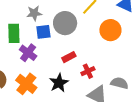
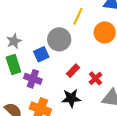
gray star: (34, 13) -> (14, 41), moved
black star: (59, 83) -> (71, 98), turned -30

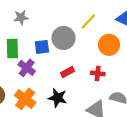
gray star: (14, 41) -> (21, 17), moved
red cross: (95, 78) -> (98, 73), moved, turned 32

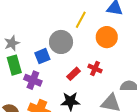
gray star: (21, 17) -> (12, 43), moved
red cross: (98, 73) -> (95, 69), moved, turned 32

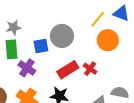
yellow line: (81, 20) -> (98, 19), moved
red rectangle: (73, 74) -> (68, 70), size x1.5

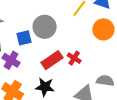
orange circle: (108, 40) -> (103, 29), moved

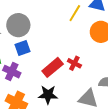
gray circle: (45, 27) -> (18, 25), moved

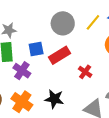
gray circle: (18, 25) -> (63, 23), moved
red rectangle: (53, 67) -> (60, 55), moved

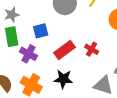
red rectangle: (60, 55) -> (65, 50), moved

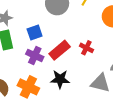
purple cross: (28, 54) -> (35, 55), moved

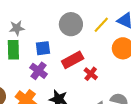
red rectangle: (60, 50) -> (73, 60), moved

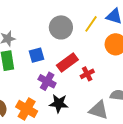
purple cross: (39, 71) -> (47, 81), moved
red cross: (91, 74) -> (87, 74), turned 32

